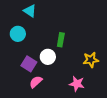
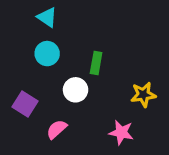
cyan circle: (18, 34) -> (47, 54), moved
purple square: (29, 64) -> (25, 104), moved

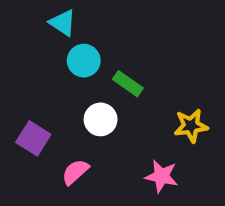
cyan circle: (47, 54) -> (84, 61), moved
green rectangle: (96, 63) -> (128, 84), turned -65

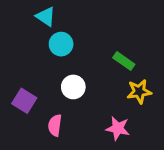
green rectangle: (128, 84) -> (124, 61), moved
pink semicircle: (75, 172) -> (55, 125), turned -40

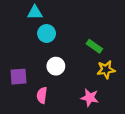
cyan triangle: (46, 17) -> (35, 13), turned -35
purple square: (24, 101) -> (19, 77), turned -36

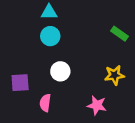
cyan triangle: (35, 13) -> (49, 12), moved
green rectangle: (94, 46) -> (119, 34), moved

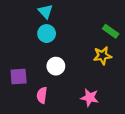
cyan triangle: (49, 12) -> (45, 11), turned 49
yellow star: (114, 75) -> (102, 56), moved

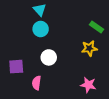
pink star: (90, 98) -> (88, 85), moved

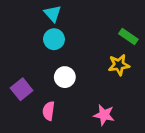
purple square: (16, 67) -> (22, 89), turned -35
pink star: (88, 85) -> (104, 115), moved

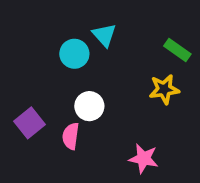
cyan triangle: (53, 14) -> (104, 35), moved
pink semicircle: (49, 111) -> (71, 136), moved

